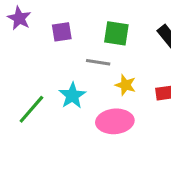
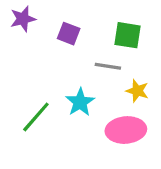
purple star: (19, 18) -> (23, 19), turned 30
purple square: (62, 32) -> (69, 34), turned 30

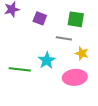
green line: (36, 117) -> (20, 69), turned 55

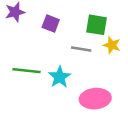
yellow star: (82, 53) -> (112, 45), moved
green line: (20, 69) -> (26, 71), moved

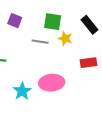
cyan star: (60, 77) -> (22, 91), moved

